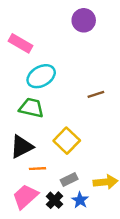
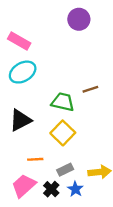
cyan ellipse: (41, 76) -> (23, 72), moved
green trapezoid: (31, 108) -> (63, 102), moved
black triangle: (22, 147) -> (20, 120), moved

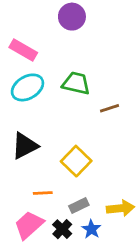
purple circle: (79, 19) -> (72, 17), moved
green trapezoid: (63, 102) -> (76, 83), moved

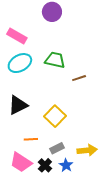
pink trapezoid: (29, 225) -> (21, 162), turned -105

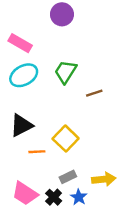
green trapezoid: (55, 60) -> (66, 72), turned -70
orange line: (31, 139) -> (37, 152), moved

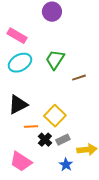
gray rectangle: (68, 177) -> (63, 140), moved
black cross: (54, 197) -> (45, 140), moved

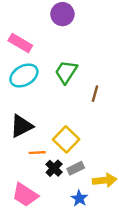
brown line: (79, 78) -> (95, 94), turned -56

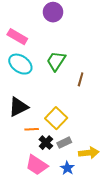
cyan ellipse: (24, 76) -> (20, 64), turned 65
pink trapezoid: (25, 195) -> (37, 165), moved

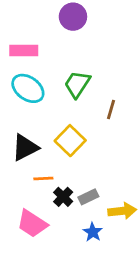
pink rectangle: (17, 37) -> (24, 50), turned -30
yellow square: (56, 118) -> (70, 141), moved
pink trapezoid: (37, 165) -> (32, 224), moved

